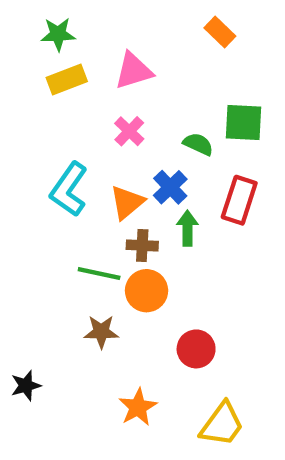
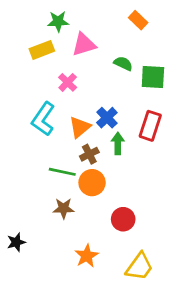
green star: (58, 34) -> (58, 21), moved
pink cross: (129, 131) -> (68, 82), moved
green semicircle: (198, 144) -> (123, 63), moved
brown cross: (142, 245) -> (89, 154), turned -30

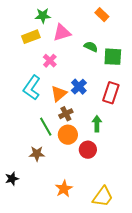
green arrow: (118, 143) -> (97, 124), moved
green line: (62, 172) -> (46, 127), turned 48
brown star: (64, 208) -> (37, 154), moved
red circle: (123, 219) -> (88, 150), moved

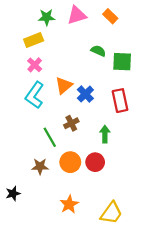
pink triangle: (62, 33) -> (77, 15), moved
pink cross: (50, 61) -> (35, 65), moved
red rectangle: (111, 93) -> (120, 101), turned -30
orange triangle: (59, 94) -> (64, 85), moved
orange circle: (68, 135) -> (70, 162), moved

